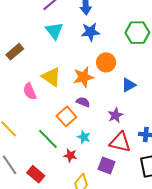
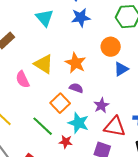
orange circle: (106, 62) -> (111, 47), moved
orange star: (83, 77) -> (76, 63), turned -30
purple star: (115, 115) -> (101, 105), moved
cyan star: (84, 137) -> (78, 123), size x1.5

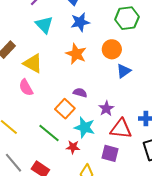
orange star: (76, 63) -> (76, 54), moved
yellow triangle: (44, 64) -> (33, 63), moved

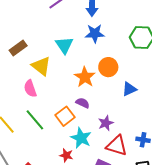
cyan triangle: (44, 25) -> (64, 45), moved
orange circle: (112, 49) -> (108, 67), moved
orange star: (76, 54) -> (85, 77), moved
green line: (49, 133) -> (35, 120), moved

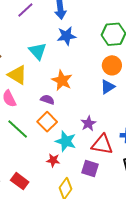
orange circle: (108, 67) -> (112, 65), moved
purple semicircle: (83, 103) -> (47, 100), moved

